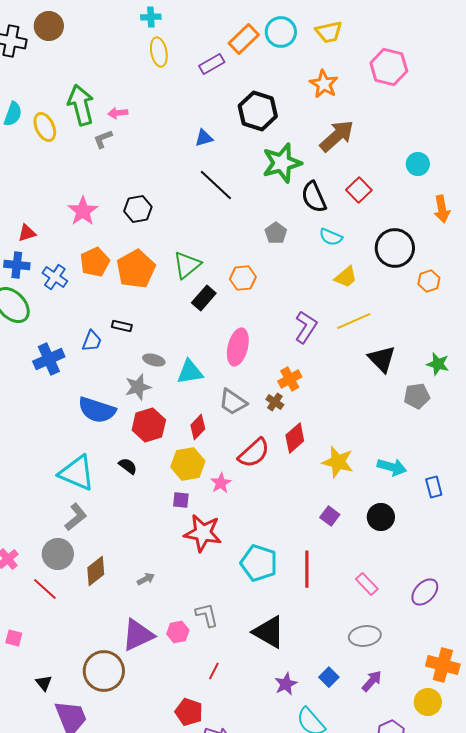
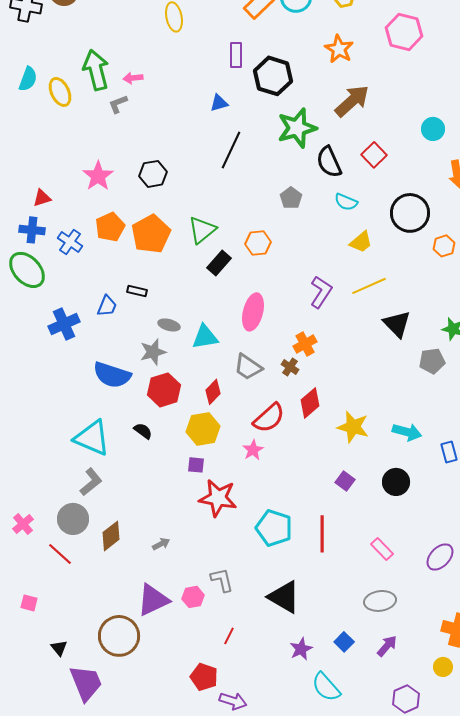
purple rectangle: (212, 64) -> (236, 55), moved, turned -60
black line: (216, 185) -> (231, 150), turned 72
pink star: (221, 483) -> (253, 450), moved
yellow circle: (428, 702) -> (443, 667), size x0.7

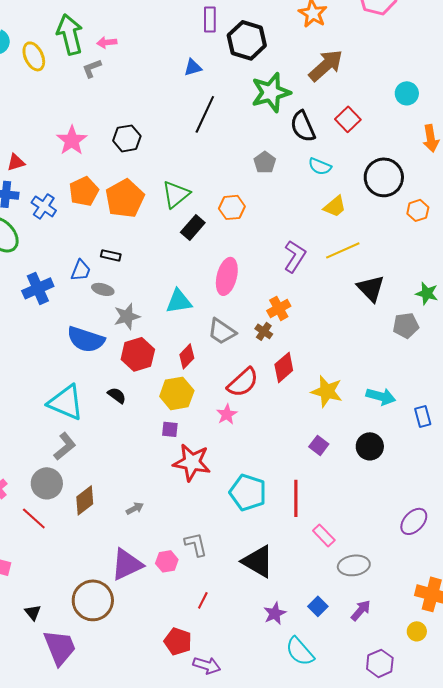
gray ellipse: (169, 325) -> (103, 289), moved
pink rectangle: (382, 549) -> (324, 535), moved

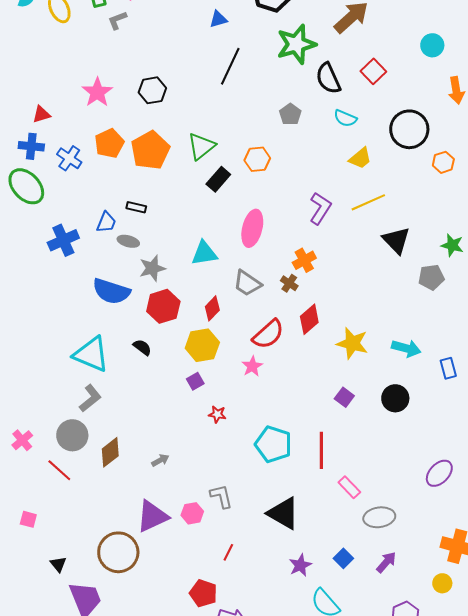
purple square: (170, 429) -> (195, 381), turned -36
red star: (192, 462) -> (217, 414), size x0.5

